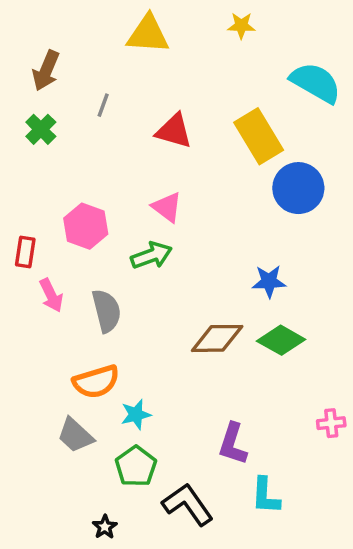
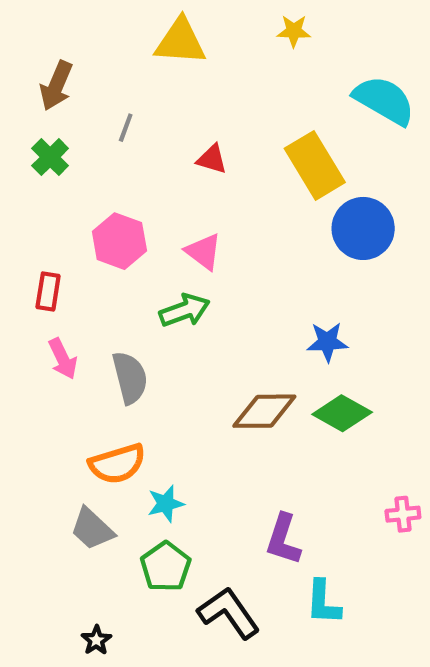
red triangle: (174, 131) -> (212, 159), size x0.7
pink hexagon: (86, 226) -> (119, 241), moved
red rectangle: (25, 252) -> (48, 291), moved
black star: (105, 527) -> (96, 640), moved

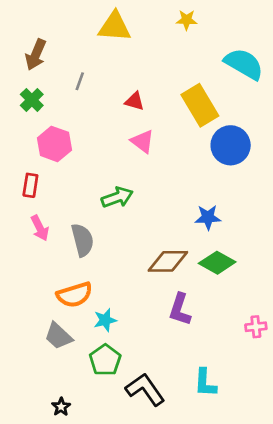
pink hexagon: (119, 241) -> (54, 144), moved
pink triangle: (203, 252) -> (143, 141), moved
purple L-shape: (283, 539) -> (180, 309), moved

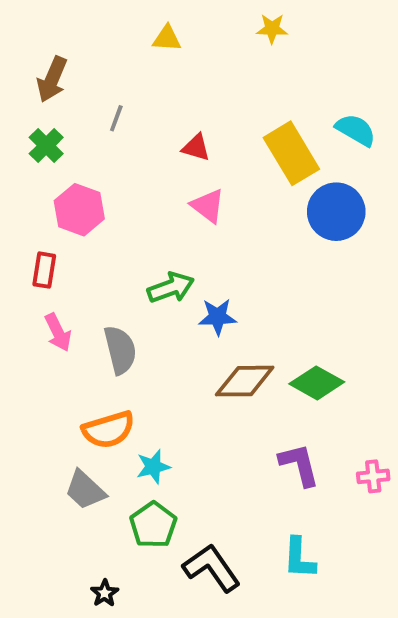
yellow triangle: (114, 27) -> (167, 38), size x0.6
cyan semicircle: (244, 64) -> (356, 130), moved, size x0.7
blue star: (208, 217) -> (217, 317), moved
purple L-shape: (180, 309) -> (299, 465), moved, turned 148
black star: (61, 407) -> (105, 593), moved

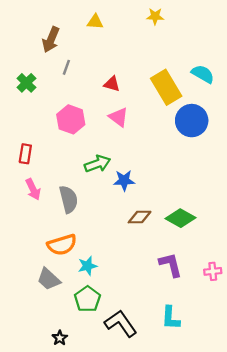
brown arrow: (52, 79) -> (51, 40), moved
pink hexagon: (79, 210) -> (71, 119), moved
brown diamond: (245, 381) -> (140, 217), size x0.7

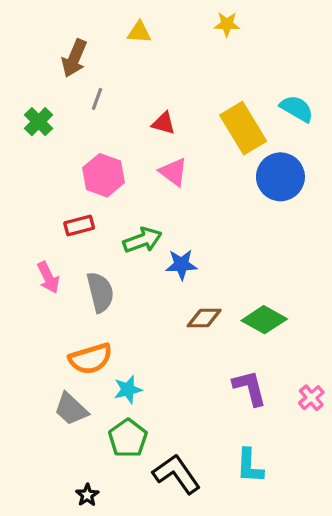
red rectangle: (25, 154) -> (79, 226), moved, turned 66
pink cross: (213, 271) -> (311, 398), turned -35

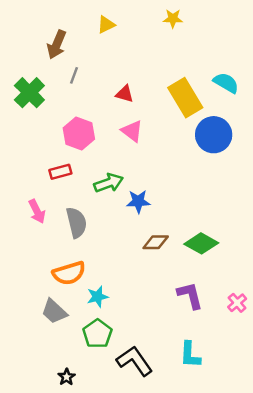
yellow triangle: (139, 32) -> (106, 25), turned -30
green cross: (39, 122) -> (29, 93), size x1.4

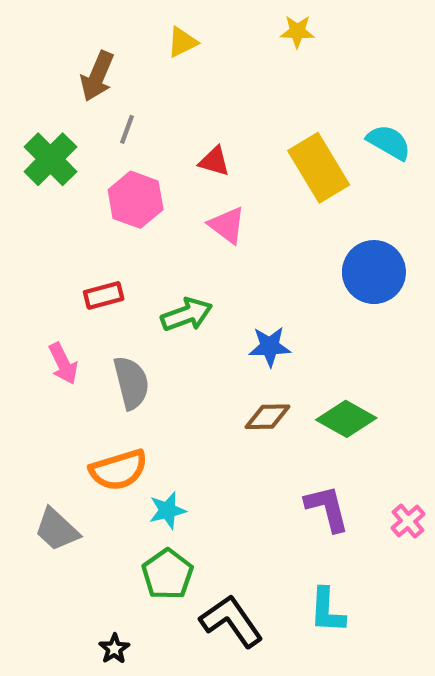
pink hexagon: (79, 133) -> (136, 200), moved
blue circle: (214, 135) -> (374, 272), moved
blue star: (138, 201) -> (270, 347), moved
gray trapezoid: (54, 311) -> (57, 530), moved

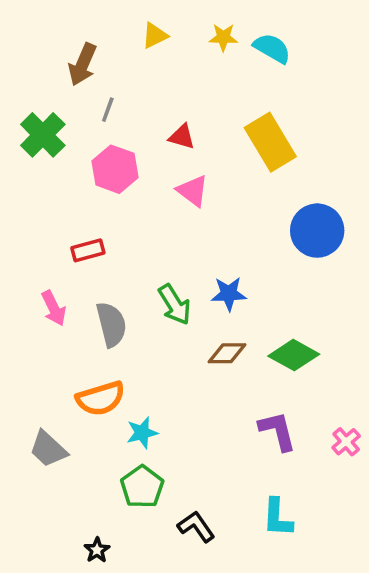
yellow star: (297, 32) -> (223, 37), moved
cyan semicircle: (389, 142) -> (272, 48), moved
green arrow: (187, 315) -> (175, 305), moved, turned 78
black L-shape: (231, 621) -> (196, 527), size x0.7

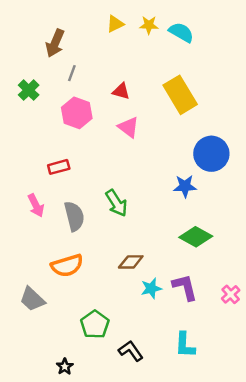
yellow triangle: (155, 36) -> (115, 24), moved
green cross: (43, 135) -> (29, 90), size x0.7
blue star: (229, 294) -> (185, 186), moved
brown diamond: (227, 353) -> (131, 262), moved
cyan star: (142, 433) -> (151, 288), moved

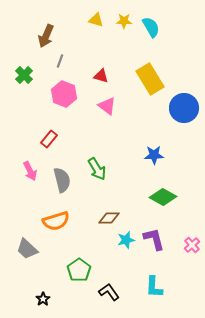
yellow triangle: (115, 24) -> (96, 20), turned 42
cyan semicircle: (181, 32) -> (151, 27), turned 30
blue circle: (211, 154) -> (184, 108), moved
red rectangle: (59, 167) -> (49, 139), turned -36
black star: (65, 367) -> (43, 299), moved

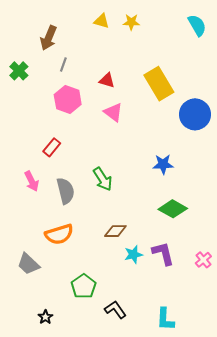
cyan semicircle: (151, 27) -> (197, 25), moved
green cross: (24, 75) -> (19, 71), moved
cyan L-shape: (154, 287) -> (165, 319), moved

